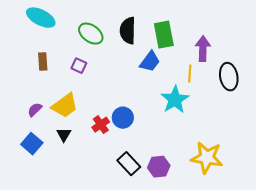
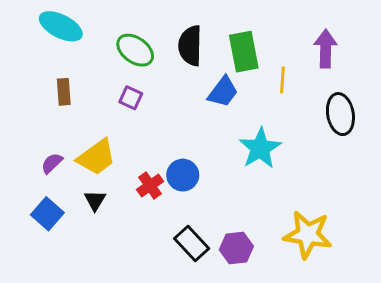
purple arrow: (203, 49) -> (326, 49), moved
purple square: (79, 66) -> (131, 98), moved
yellow line: (190, 74) -> (282, 80), moved

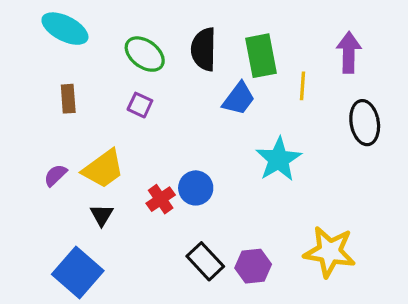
blue square: (47, 214) -> (78, 272), moved, size x1.4

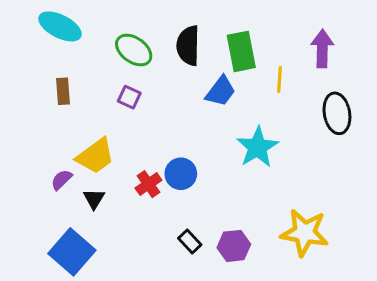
purple semicircle: (55, 175) -> (62, 180), moved
black rectangle: (205, 261) -> (190, 242), size x0.7

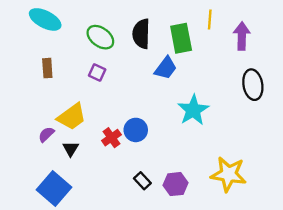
yellow line: (280, 79) -> (210, 19), moved

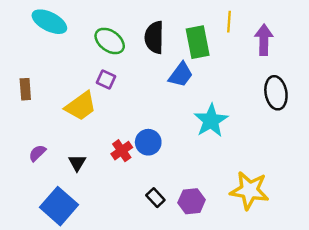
brown rectangle: (47, 68) -> (25, 89), moved
yellow trapezoid: (72, 117) -> (81, 106), moved
purple semicircle: (46, 134) -> (37, 153), moved

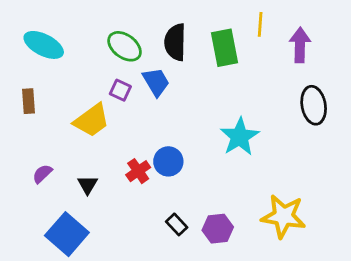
cyan ellipse: (49, 22) -> (44, 45), moved
blue trapezoid: (181, 75) -> (156, 82), moved, turned -68

